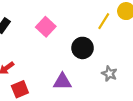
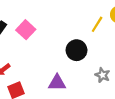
pink square: (46, 27) -> (26, 30), moved

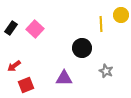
yellow line: (97, 24) -> (101, 24), turned -35

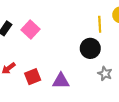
black circle: (82, 48) -> (90, 48), moved
red square: (26, 85) -> (33, 77), moved

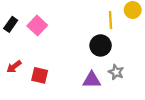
red square: (33, 77) -> (40, 75), turned 35
purple triangle: (61, 81) -> (92, 80), moved

